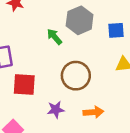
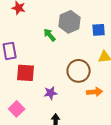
brown circle: (76, 76) -> (79, 71), moved
orange arrow: (93, 112) -> (95, 92), moved

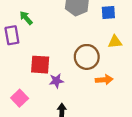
green arrow: (50, 35) -> (26, 18), moved
red square: (26, 73) -> (40, 65), moved

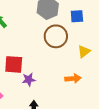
yellow triangle: (115, 42) -> (84, 51), moved, turned -32
brown circle: (87, 57) -> (56, 36), moved

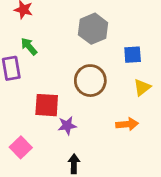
blue square: (77, 16) -> (133, 55), moved
brown circle: (56, 36) -> (90, 81), moved

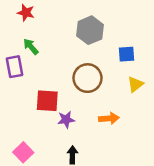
orange arrow: (127, 124) -> (109, 118), moved
pink square: (21, 147) -> (23, 152), moved

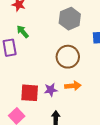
red square: (47, 101) -> (30, 93), moved
orange arrow: (109, 118) -> (73, 86), moved

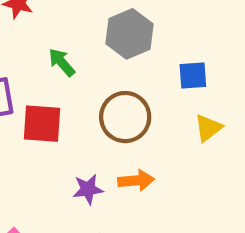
green arrow: (23, 32) -> (62, 62), moved
red square: (30, 93) -> (42, 124), moved

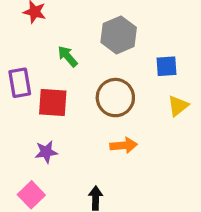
purple star: (88, 189) -> (46, 152), moved

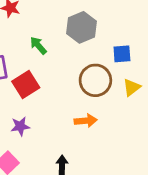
brown circle: (115, 98) -> (95, 80), moved
red square: (53, 103) -> (26, 85), turned -36

